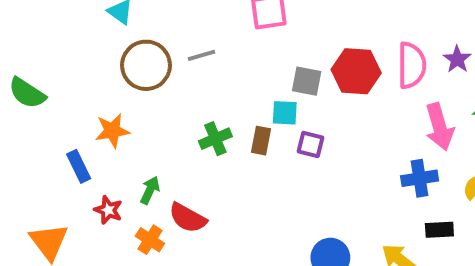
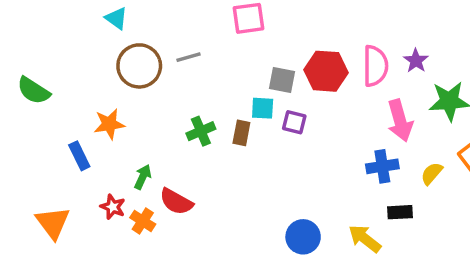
purple square: (311, 145) -> (294, 122), moved
red star: (108, 210) -> (113, 207), moved

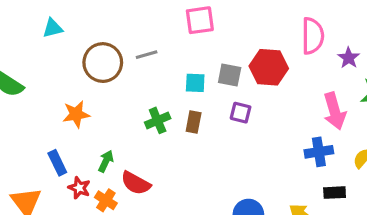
cyan triangle: (116, 18) -> (53, 28), moved, turned -50
pink semicircle: (375, 66) -> (313, 36), moved
cyan square: (263, 108) -> (195, 83), moved
blue rectangle: (79, 156) -> (57, 163), moved

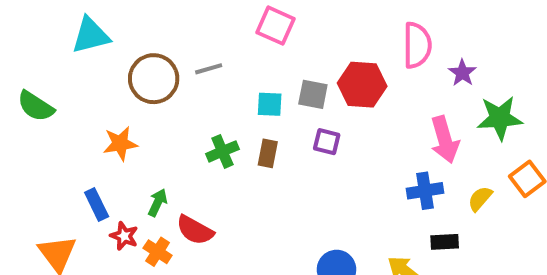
pink square: (200, 20) -> (276, 26), turned 32
cyan triangle: (53, 28) -> (91, 35), size x1.5

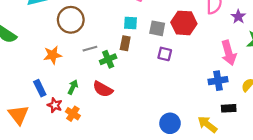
gray line: (209, 69) -> (90, 49), moved
cyan square: (270, 104) -> (131, 23), moved
brown rectangle: (268, 153) -> (125, 43), moved
red semicircle: (195, 230) -> (103, 89), moved

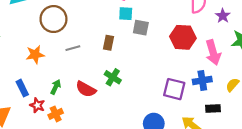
cyan square: (131, 23) -> (126, 14), moved
red hexagon: (184, 23) -> (183, 37), moved
purple square: (165, 54) -> (174, 89), moved, size x1.5
green cross: (108, 59) -> (113, 77), moved, turned -35
orange cross: (73, 114) -> (56, 114), turned 32

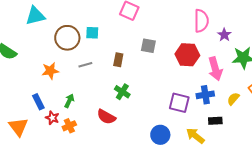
cyan square: (126, 14) -> (92, 33), moved
red semicircle: (86, 89) -> (106, 117), moved

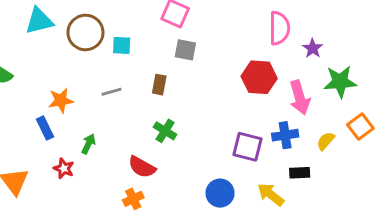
brown circle: (67, 38) -> (85, 32), moved
gray square: (148, 46) -> (185, 50), moved
blue rectangle: (38, 102) -> (45, 128), moved
orange cross: (69, 126) -> (133, 199), moved

